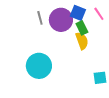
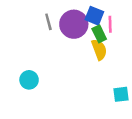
pink line: (99, 14) -> (110, 24), moved, turned 32
cyan circle: (39, 66) -> (29, 80), moved, size x0.6

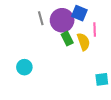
pink line: (110, 24) -> (95, 29), moved
green rectangle: (99, 34) -> (67, 39), moved

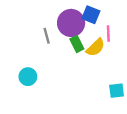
gray line: (41, 18) -> (47, 36), moved
yellow semicircle: (83, 42) -> (96, 47), turned 66

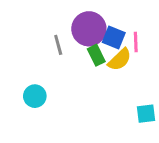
blue square: (91, 15) -> (114, 38), moved

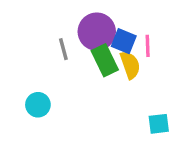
green rectangle: (96, 55) -> (105, 60), size x1.4
yellow semicircle: (120, 60) -> (130, 65), turned -65

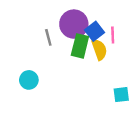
blue square: (124, 41) -> (95, 31), turned 30
green rectangle: (105, 60) -> (80, 46), turned 40

